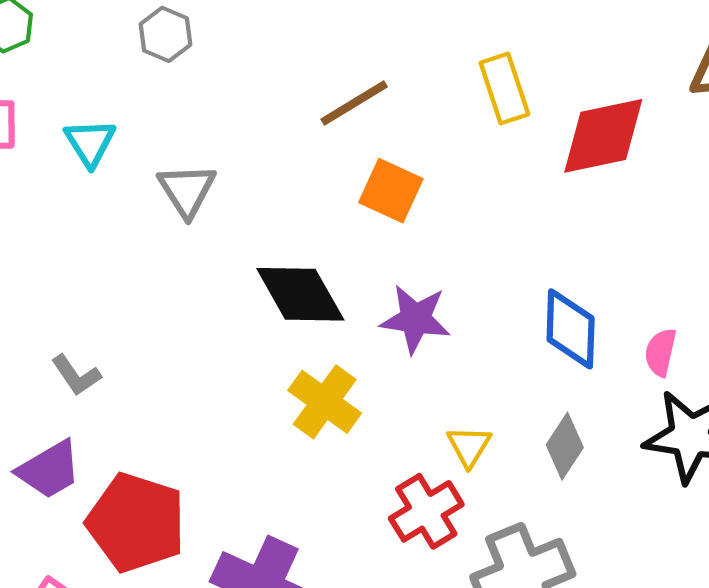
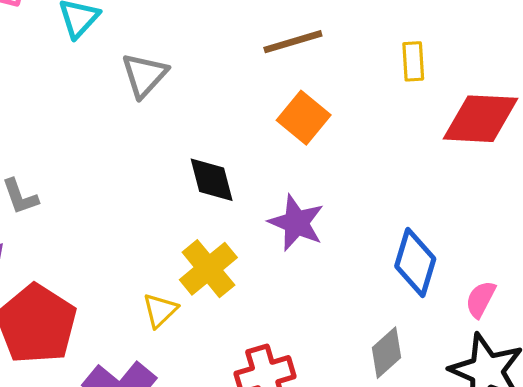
yellow rectangle: (504, 89) -> (413, 61), size x0.7
black diamond: (300, 294) -> (212, 180), size x0.7
yellow triangle: (469, 446) -> (160, 310), moved

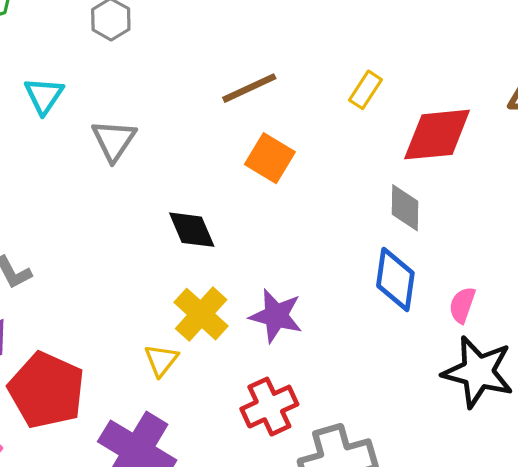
yellow rectangle: (413, 61) -> (365, 90), turned 45
purple star: (296, 223) -> (276, 316), moved
gray diamond: (387, 353) -> (405, 208), moved, turned -39

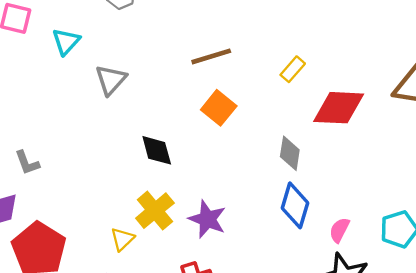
gray diamond: (405, 208) -> (290, 153), moved

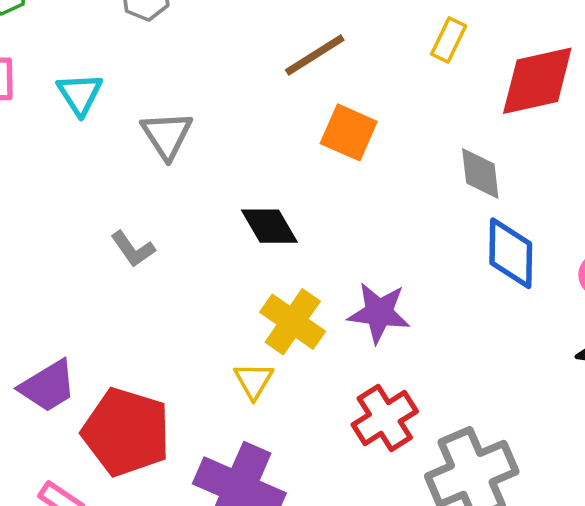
gray L-shape: (27, 163) -> (133, 249), moved

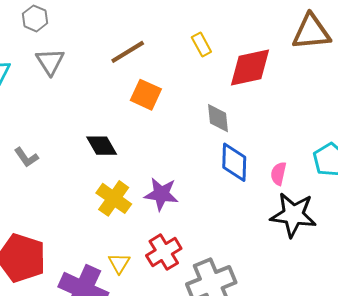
yellow rectangle: (449, 40) -> (201, 44), turned -55
gray triangle: (167, 135) -> (50, 62), moved
yellow triangle: (254, 381) -> (119, 263), moved

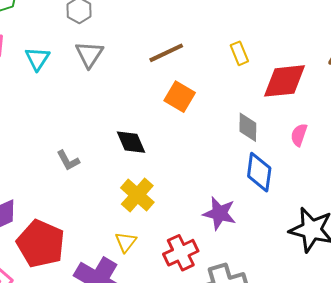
gray L-shape: (26, 157) -> (68, 160), moved
pink semicircle: (278, 174) -> (299, 135), moved
purple star: (161, 194) -> (219, 213), moved
yellow triangle: (119, 263) -> (126, 242), moved

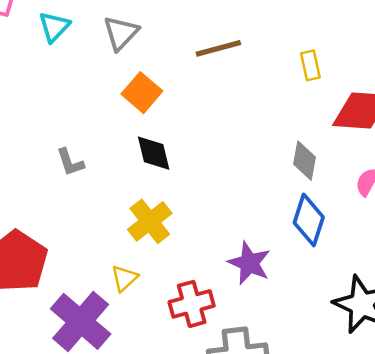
orange square: (180, 97) -> (142, 93), moved

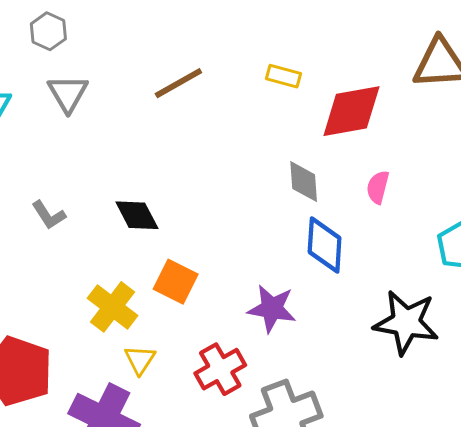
yellow rectangle: (310, 65) -> (284, 76), turned -48
orange square: (142, 93) -> (176, 282), moved
gray L-shape: (70, 162) -> (49, 215), moved
yellow cross: (150, 221) -> (112, 307), moved

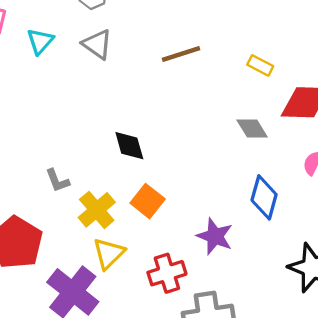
gray triangle: (68, 93) -> (97, 44), turned -36
gray diamond: (304, 182) -> (252, 128), moved, turned -40
gray L-shape: (49, 215) -> (57, 181), moved
yellow triangle: (140, 360) -> (109, 253), size x1.4

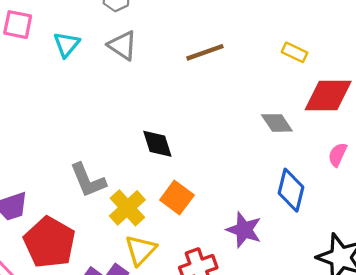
yellow rectangle: (260, 65) -> (295, 52), moved
gray L-shape: (57, 181) -> (88, 180), size x1.5

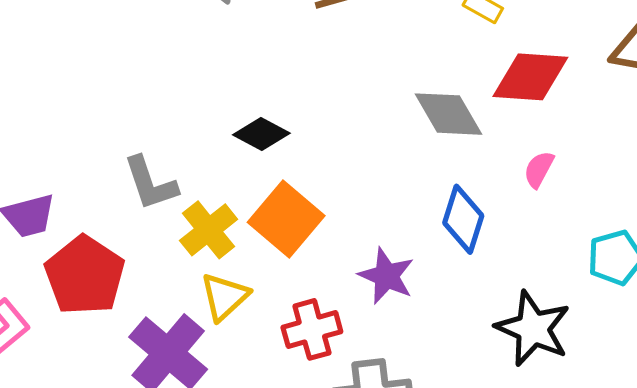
gray diamond: (277, 123) -> (448, 114), size x1.4
black diamond: (157, 144) -> (261, 134), turned -48
orange square: (177, 197) -> (286, 219), size x1.4

